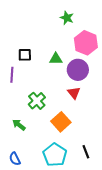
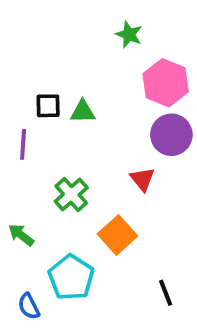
green triangle: (56, 59) -> (83, 112), moved
purple circle: (78, 70) -> (171, 135), moved
green arrow: (19, 125) -> (21, 235), moved
cyan pentagon: (55, 155) -> (71, 277), moved

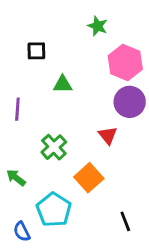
black square: (48, 106) -> (36, 51), moved

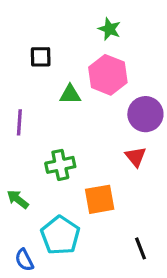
pink hexagon: (125, 63) -> (108, 75), moved
red triangle: (108, 135) -> (136, 157), moved
green cross: (54, 147) -> (60, 165), turned 30
orange square: (89, 178) -> (100, 199), turned 32

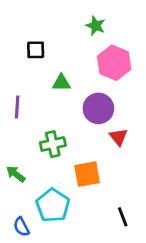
pink hexagon: (108, 75) -> (114, 63), moved
purple circle: (145, 114) -> (98, 108), moved

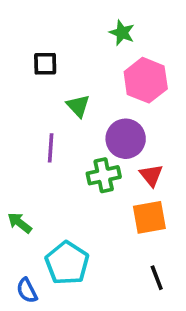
green triangle: (61, 83) -> (78, 106), turned 48
purple line: (17, 107) -> (51, 148), moved
green cross: (53, 144) -> (104, 175), moved
orange square: (87, 174) -> (149, 217), moved

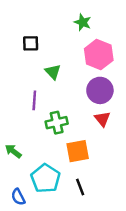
purple circle: (126, 139) -> (100, 90), moved
green cross: (104, 175) -> (57, 123), moved
orange square: (149, 217) -> (78, 151), moved
black line: (157, 278) -> (80, 187), moved

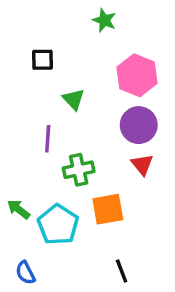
green star: (83, 22) -> (104, 20), moved
cyan pentagon: (45, 178) -> (58, 225), moved
black line: (80, 187) -> (122, 271), moved

